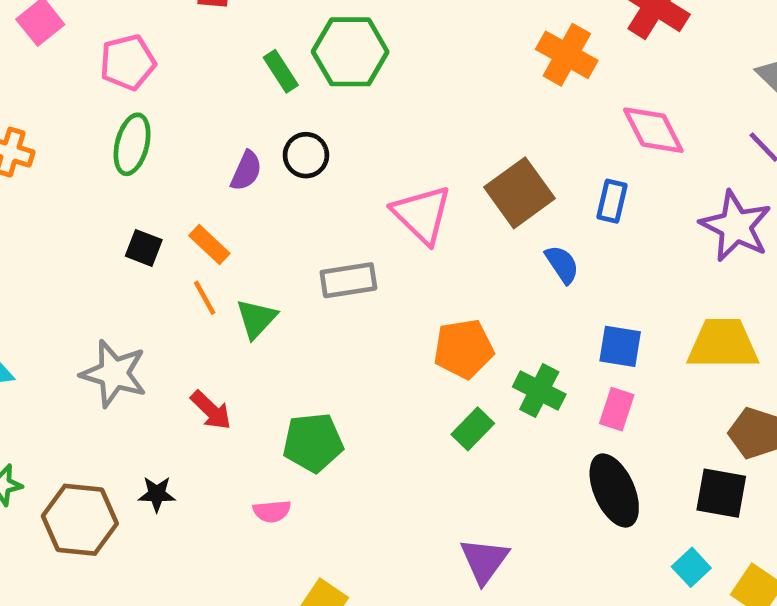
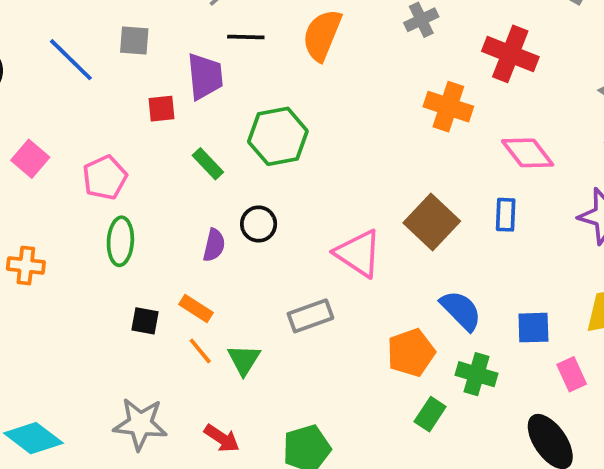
green rectangle: (281, 71) -> (208, 164), moved
blue semicircle: (562, 264) -> (461, 310), moved, size x1.4
pink rectangle: (617, 409) -> (572, 374), moved, turned -32

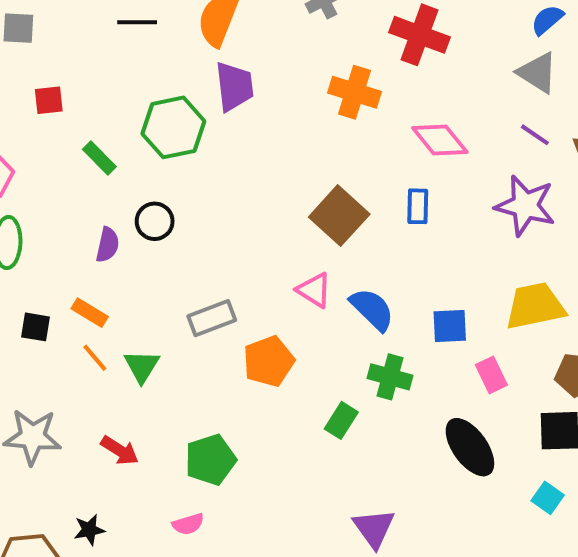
purple trapezoid: (205, 76) -> (234, 86), moved
pink triangle: (358, 253) -> (314, 290), moved, size x0.7
orange pentagon: (411, 353) -> (269, 361), moved

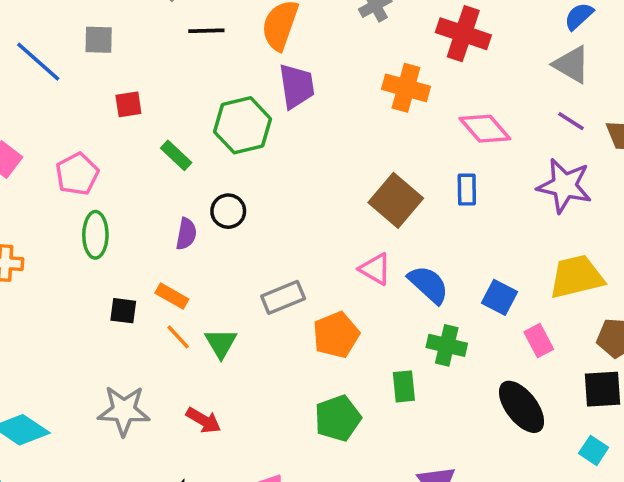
blue square: (450, 326) -> (500, 297), turned 32
green rectangle: (341, 420) -> (404, 386), turned -36
green pentagon: (210, 460) -> (338, 418), moved

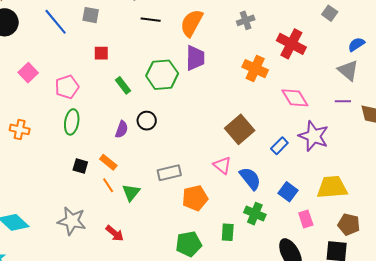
purple line: (571, 121) -> (343, 101), turned -42
purple star: (564, 186) -> (314, 136), moved
blue rectangle: (467, 190) -> (279, 146), moved, turned 36

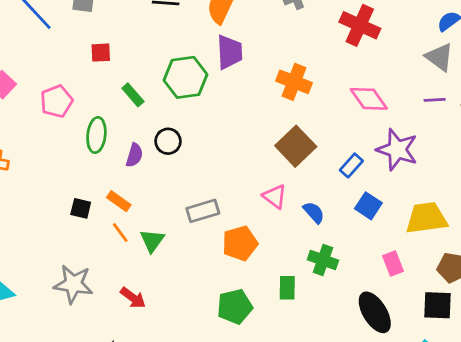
orange cross: (255, 69) -> (294, 82), moved
green ellipse: (72, 122) -> (96, 135), moved
blue semicircle: (250, 178) -> (314, 212), size x0.7
blue square: (288, 192) -> (368, 206), moved

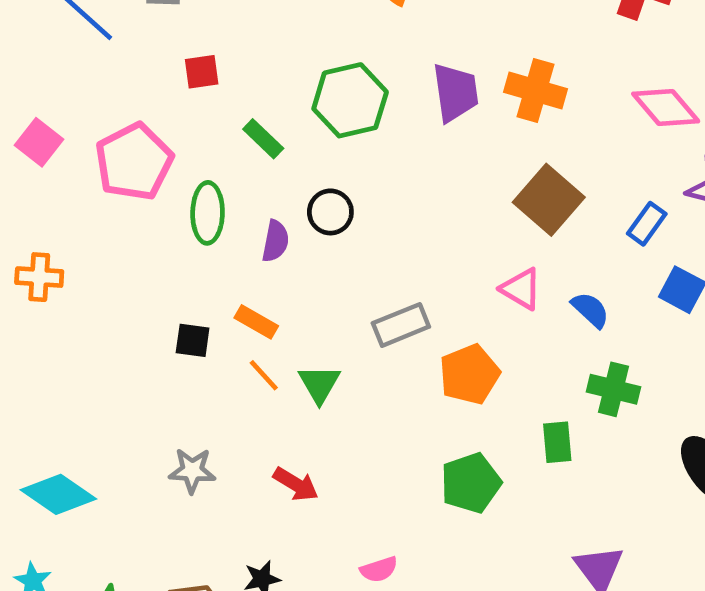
purple trapezoid: (230, 52) -> (455, 92), moved
pink pentagon: (56, 101) -> (134, 162), size x1.4
gray star: (73, 284) -> (192, 471), size x0.7

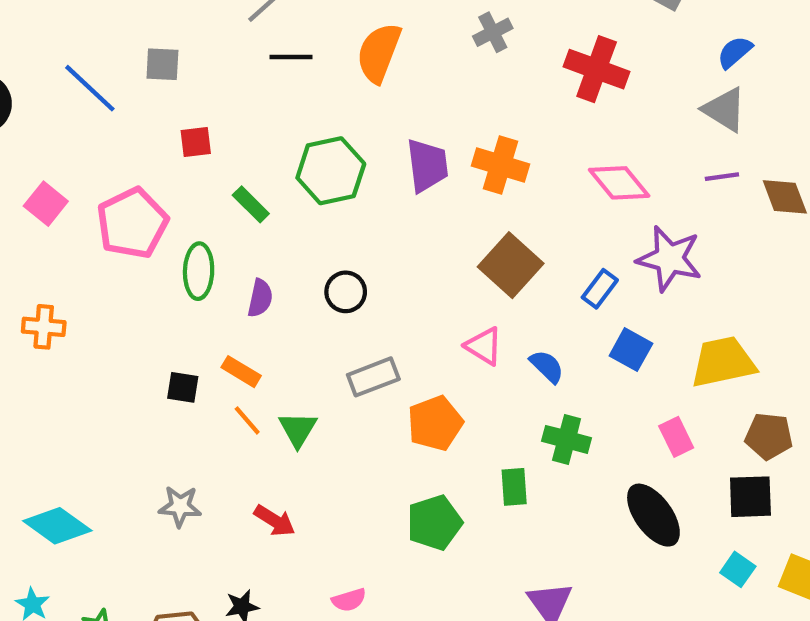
black circle: (330, 212) -> (346, 292), moved

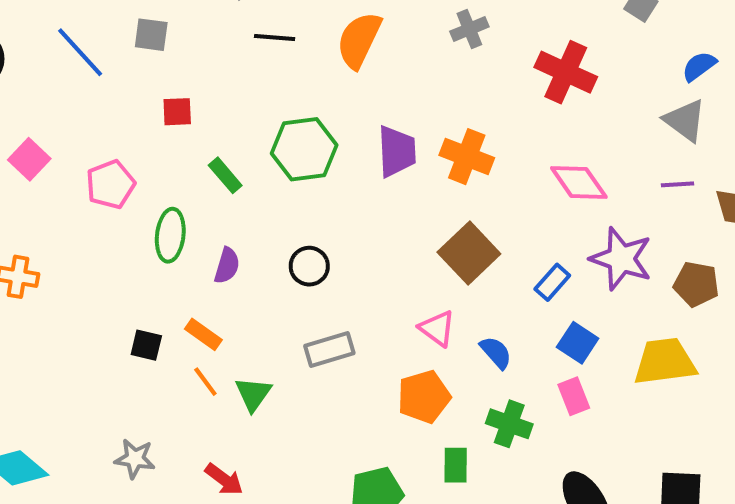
pink pentagon: (132, 223) -> (111, 184), size x0.7
orange pentagon: (435, 423) -> (424, 397), moved
brown pentagon: (769, 436) -> (696, 284), moved
pink rectangle: (676, 437) -> (574, 396), moved

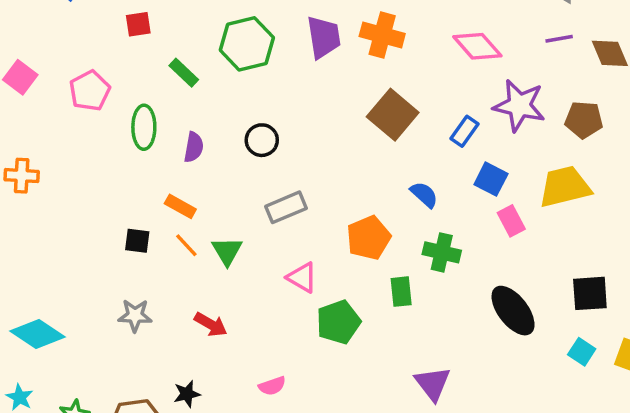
pink triangle: (437, 328) -> (302, 277), moved
black square: (146, 345) -> (137, 241), moved
pink rectangle: (574, 396) -> (511, 221), moved

